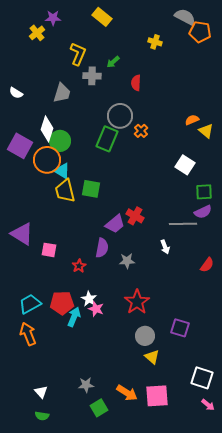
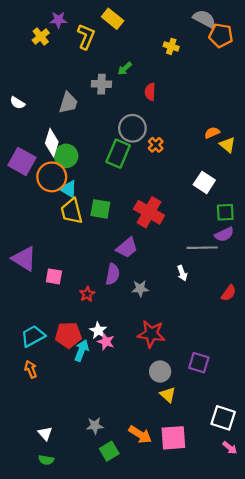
yellow L-shape: (78, 54) -> (86, 36), moved
red cross: (135, 216) -> (149, 212), moved, size x1.5
red star: (137, 302) -> (151, 334), turned -30
orange arrow: (28, 334) -> (31, 369), size x0.7

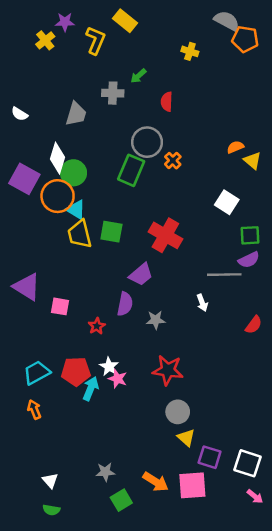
purple square: (199, 363) -> (210, 457), moved

